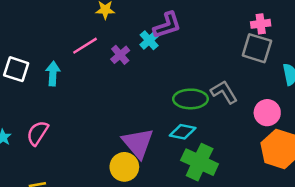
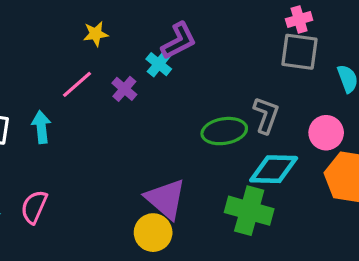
gray L-shape: (224, 92) -> (266, 115), turned 60
cyan diamond: (183, 132) -> (274, 169), moved, size x1.4

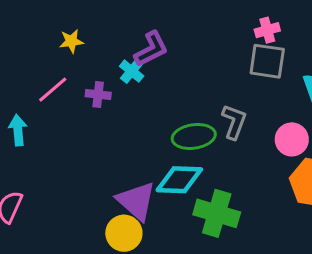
purple cross: (124, 89) -> (98, 94), turned -35
cyan diamond: (274, 169) -> (179, 180), moved

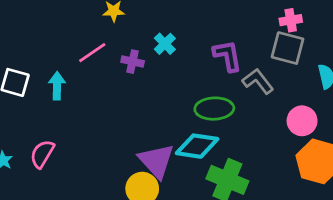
purple L-shape: (151, 49) -> (228, 56), moved, turned -80
gray L-shape: (234, 122) -> (258, 81), moved, turned -64

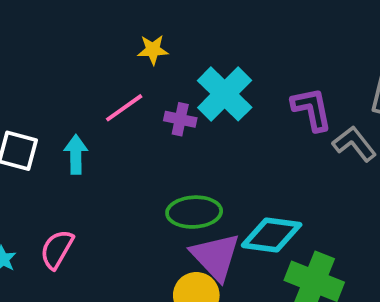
cyan cross: (165, 44) -> (225, 94), size x1.8
green ellipse: (214, 109) -> (194, 212), moved

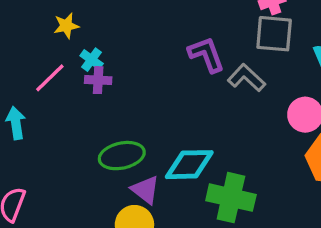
cyan cross: (225, 94) -> (92, 60), moved, size x0.5
purple triangle: (216, 256) -> (145, 190), size x0.7

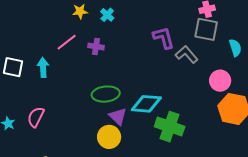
cyan cross: (92, 60) -> (107, 15), moved

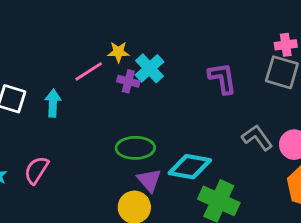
yellow star: (80, 11) -> (118, 52), moved
cyan cross: (107, 15) -> (150, 68), moved, size x1.5
gray L-shape: (187, 54) -> (257, 138), moved

